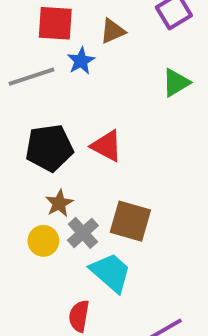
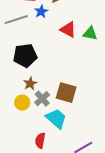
green triangle: (176, 83) -> (90, 34), moved, turned 42
red triangle: (107, 146) -> (68, 30), moved

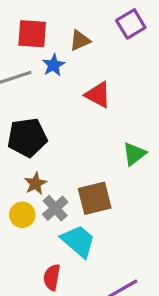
green triangle: (90, 34) -> (134, 154), moved, turned -49
brown square: (66, 93) -> (95, 198), turned -30

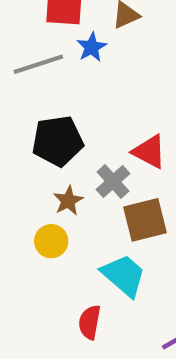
red triangle: (98, 95) -> (149, 152), moved
gray cross: (55, 208) -> (113, 181), moved

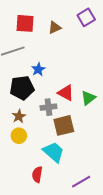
blue star: (92, 47) -> (38, 69), moved
gray cross: (113, 181) -> (48, 107), turned 35
brown star: (68, 201) -> (19, 116), moved

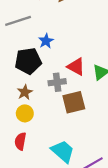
cyan trapezoid: (54, 152) -> (63, 151), moved
red semicircle: (37, 174) -> (20, 141), moved

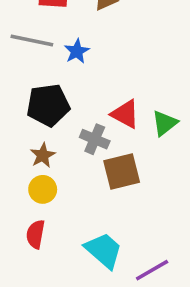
gray line: (18, 21) -> (32, 41), turned 30
blue star: (46, 41) -> (77, 51), moved
gray cross: (57, 82) -> (95, 139), turned 30

